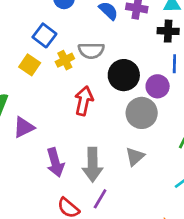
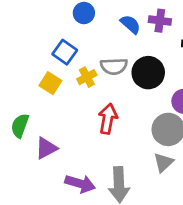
black circle: (124, 75) -> (148, 73), moved
gray triangle: (135, 157) -> (163, 162), moved
purple arrow: (55, 162) -> (80, 184), turned -56

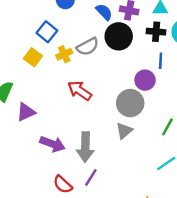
gray semicircle: (114, 66) -> (88, 47), turned -30
black circle: (148, 73) -> (119, 36), moved
red arrow: (108, 119) -> (80, 91), turned -70

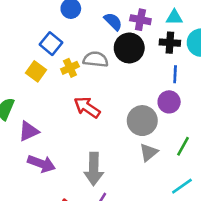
gray semicircle: (88, 47) -> (96, 59), turned -145
purple circle: (145, 80) -> (169, 102), moved
gray triangle: (124, 131) -> (149, 152), moved
purple arrow: (53, 144) -> (41, 164), moved

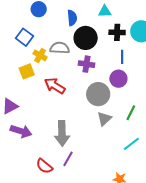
cyan triangle: (174, 17) -> (105, 11), moved
purple cross: (140, 20) -> (87, 64), moved
blue semicircle: (113, 21) -> (72, 18), turned 42
yellow cross: (70, 68) -> (40, 55), turned -32
yellow square: (36, 71) -> (27, 71), moved, turned 35

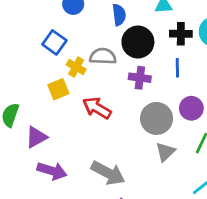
blue line: (122, 57) -> (177, 68), moved
purple circle: (118, 79) -> (191, 108), moved
gray arrow: (62, 133) -> (108, 173), turned -60

